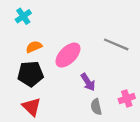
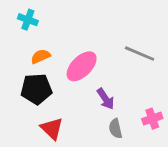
cyan cross: (23, 16) -> (28, 20), turned -35
red triangle: (32, 107) -> (52, 129), moved

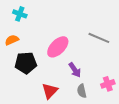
orange semicircle: (41, 56) -> (12, 40), moved
red triangle: (52, 129) -> (50, 91), moved, turned 30

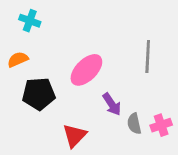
gray line: (99, 38) -> (148, 56), turned 70
gray semicircle: (82, 91) -> (134, 124), moved

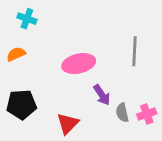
pink ellipse: (86, 70) -> (79, 64), turned 32
black pentagon: (39, 94) -> (21, 104), moved

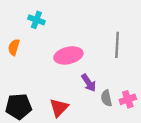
cyan cross: (27, 19) -> (36, 20), moved
orange semicircle: (16, 54) -> (14, 47), turned -49
black pentagon: (21, 104) -> (19, 106), moved

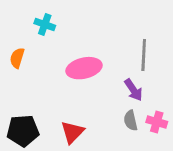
purple arrow: (89, 83) -> (133, 90), moved
pink cross: (128, 99) -> (157, 122), turned 35

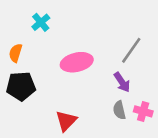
cyan cross: (45, 24) -> (41, 22), turned 30
gray line: (144, 55) -> (131, 50), turned 32
black pentagon: (23, 131) -> (21, 86), moved

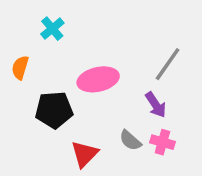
black pentagon: (21, 86) -> (54, 110), moved
gray semicircle: (119, 110) -> (130, 140), moved, turned -36
pink cross: (143, 111) -> (162, 142), moved

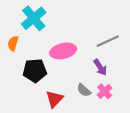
cyan cross: (52, 29) -> (34, 18), size x1.6
gray line: (168, 64) -> (108, 41), turned 30
pink cross: (162, 142) -> (105, 91), turned 32

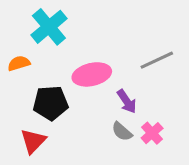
orange semicircle: (13, 43) -> (19, 63), turned 56
purple arrow: (100, 67) -> (127, 101), moved
red triangle: (54, 99) -> (33, 141), moved

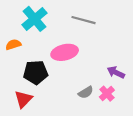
gray line: (157, 60) -> (84, 20), moved, turned 40
purple arrow: (127, 101) -> (116, 72), moved, turned 150
gray semicircle: (122, 132) -> (86, 92), turned -72

